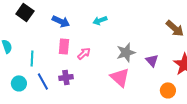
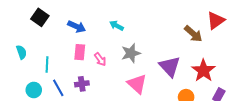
cyan arrow: (100, 20) -> (117, 26), turned 48
gray star: (126, 52) -> (131, 53), moved
pink arrow: (84, 53) -> (100, 59), turned 96
purple triangle: (152, 60) -> (170, 66), size x1.6

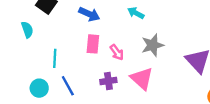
cyan semicircle: (21, 52) -> (27, 30), moved
purple cross: (82, 84) -> (108, 81), moved
pink triangle: (137, 84) -> (142, 79), moved

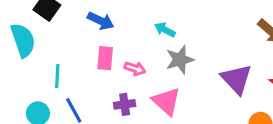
cyan arrow: (136, 13) -> (165, 30), moved
cyan semicircle: (27, 30) -> (23, 40), size x1.6
pink arrow: (117, 52) -> (135, 69), turned -35

